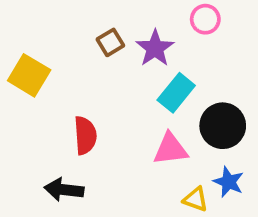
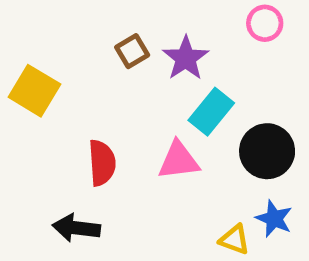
pink circle: (205, 19) -> (265, 23), moved
pink triangle: (170, 149) -> (179, 160), moved

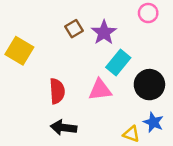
black arrow: (76, 228) -> (64, 127), moved

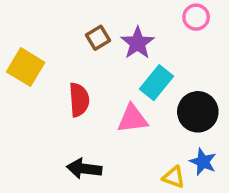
red semicircle: (57, 91) -> (79, 100), moved

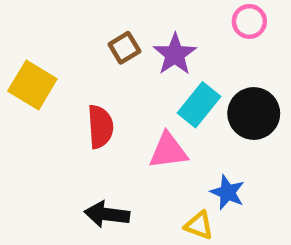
black circle: (198, 112) -> (254, 113), moved
blue star: (203, 162) -> (227, 192), moved
yellow triangle: (174, 177) -> (199, 225), moved

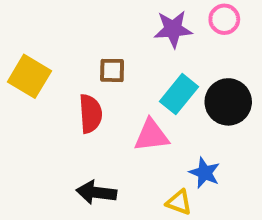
brown square: (124, 48) -> (112, 70), moved, turned 32
purple star: (175, 54) -> (173, 29), moved, turned 30

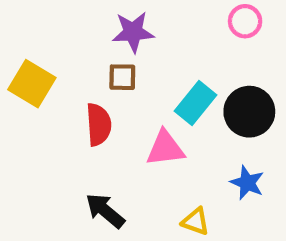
purple star: (173, 29) -> (133, 32), moved
blue star: (205, 173) -> (247, 183), moved
black arrow: (96, 192) -> (105, 211), turned 33

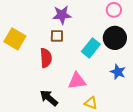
black circle: (249, 112) -> (115, 38), moved
pink triangle: (165, 148) -> (77, 81), moved
blue star: (247, 183) -> (118, 72), moved

